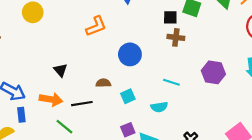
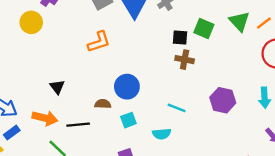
blue circle: (130, 54) -> (127, 87), moved
blue rectangle: (21, 115) -> (12, 133), turned 56

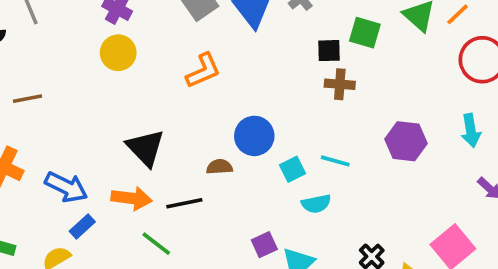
yellow circle: (31, 22) -> (118, 53), moved
black triangle: (57, 87) -> (145, 148), size x1.6
cyan square: (128, 120) -> (293, 169), moved

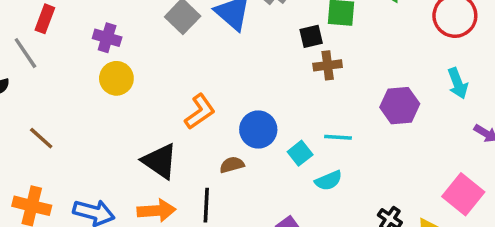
orange L-shape: (203, 71) -> (200, 112), moved
brown line: (28, 99) -> (41, 138), turned 64
black line: (184, 203) -> (206, 205), turned -64

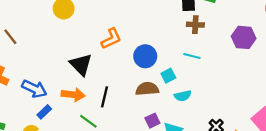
purple hexagon: (400, 106) -> (244, 37), moved
cyan line: (338, 137) -> (192, 56), moved
brown semicircle: (232, 165) -> (147, 89), moved, size x1.5

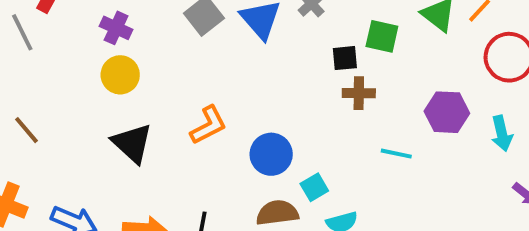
cyan line: (192, 56) -> (396, 154), moved
black triangle: (81, 65) -> (132, 143), moved

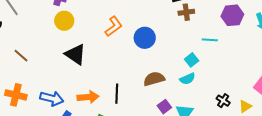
orange L-shape: (208, 125) -> (114, 26), moved
blue circle: (271, 154) -> (145, 38), moved
cyan square: (314, 187) -> (192, 60), moved

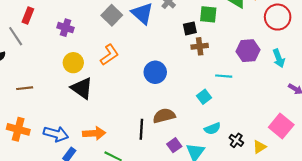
yellow circle: (64, 21) -> (73, 63), moved
orange L-shape: (114, 26) -> (109, 55), moved
brown line: (21, 56) -> (25, 88), turned -49
cyan semicircle: (187, 79) -> (212, 129), moved
black line: (117, 94) -> (141, 129), moved

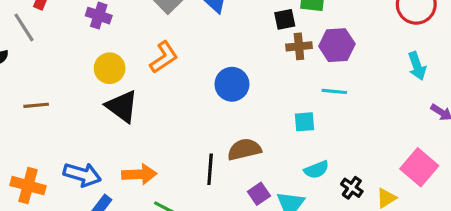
purple hexagon: (248, 51) -> (337, 45), moved
cyan square: (204, 97) -> (305, 122), turned 32
orange cross: (18, 129) -> (28, 186), moved

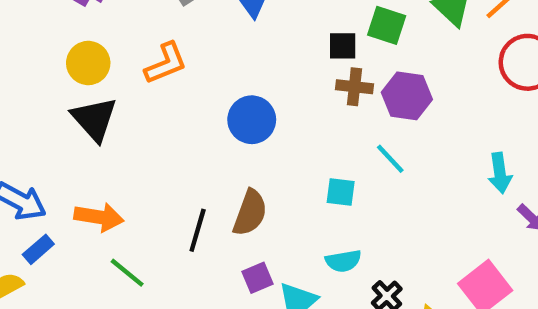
cyan arrow: (417, 66) -> (500, 173), moved
cyan line: (334, 91) -> (390, 159), turned 30
brown semicircle: (244, 149) -> (250, 213), turned 112

